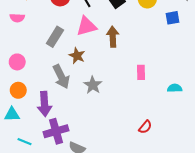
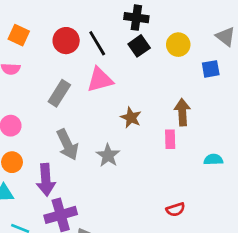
brown arrow: (113, 37) -> (182, 112), moved
brown star: (77, 56) -> (131, 118), moved
red semicircle: (145, 127) -> (176, 209), turned 32

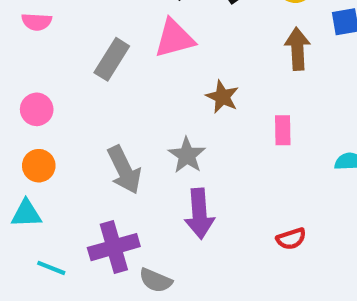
brown arrow: (182, 112) -> (297, 49), moved
gray arrow: (67, 145) -> (124, 170), moved
purple arrow: (46, 180) -> (199, 214), moved

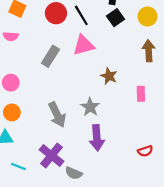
purple cross: (114, 247) -> (52, 155), turned -35

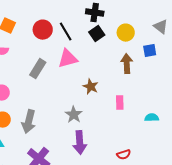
gray arrow: (57, 115) -> (29, 122), moved, turned 40

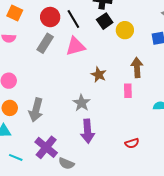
yellow circle: (126, 33) -> (125, 30), moved
brown arrow: (127, 64) -> (137, 68), moved
gray rectangle: (38, 69) -> (45, 43), moved

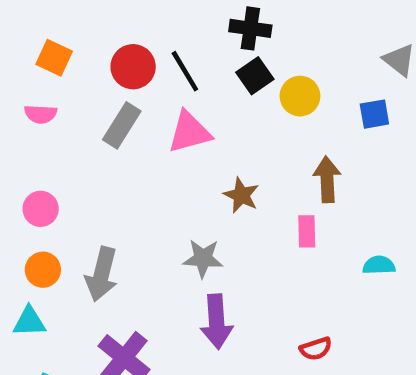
gray star: (81, 103) -> (203, 258), turned -30

